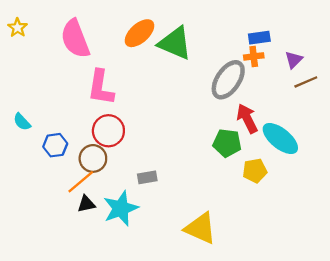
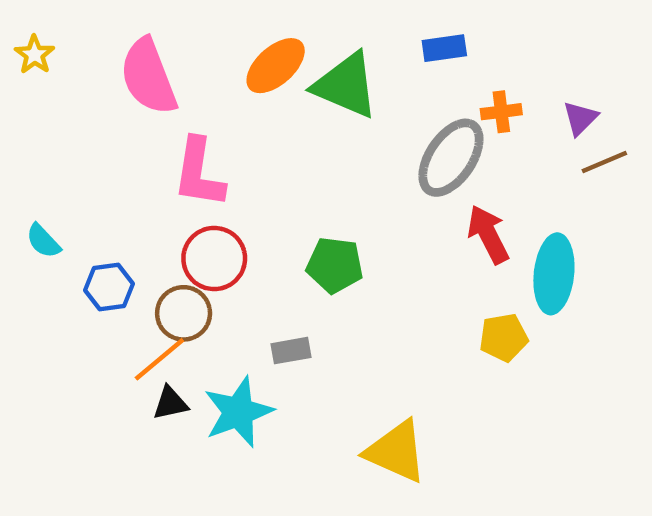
blue rectangle: (259, 38) -> (444, 48), moved
cyan ellipse: (280, 139) -> (554, 274), turned 57
green pentagon: (227, 143) -> (335, 265), moved

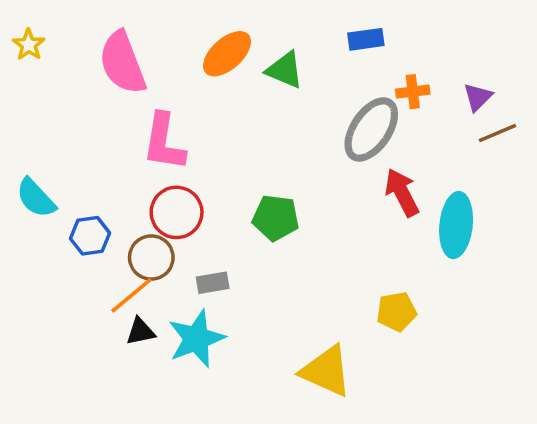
green triangle: (346, 85) -> (285, 70), size x0.7
cyan semicircle: (43, 241) -> (36, 198), size x1.4
yellow pentagon: (504, 337) -> (397, 312), moved
gray rectangle: (291, 351) -> (213, 283), moved

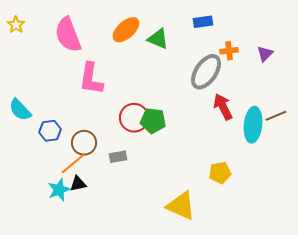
brown line: (498, 133) -> (276, 116), moved
red circle: (177, 212) -> (134, 118), moved
cyan star: (196, 339) -> (59, 190), moved, size x0.7

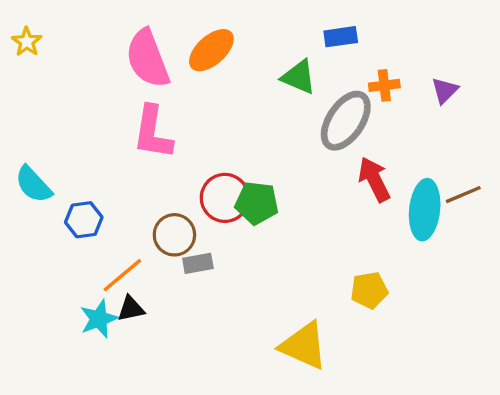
pink semicircle: (68, 35) -> (148, 59), moved
green triangle: (158, 39) -> (299, 77), moved
brown circle: (84, 143) -> (174, 235), moved

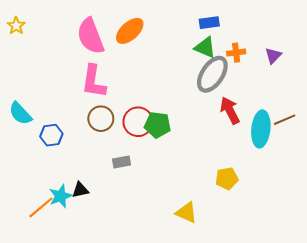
green triangle: (299, 77) -> (205, 47), moved
brown circle: (174, 235) -> (101, 119), moved
orange line: (122, 275) -> (41, 207), moved
yellow triangle: (304, 346) -> (187, 213), size x0.7

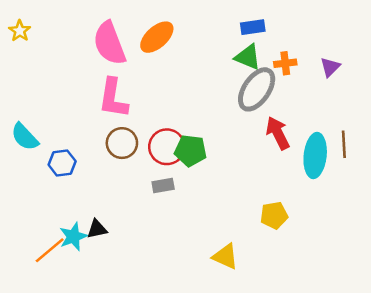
brown line: (285, 120) -> (344, 144), turned -70
gray rectangle: (121, 162) -> (163, 185), moved

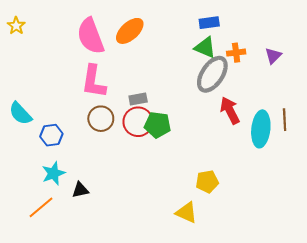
gray rectangle: (163, 185) -> (138, 99), moved
yellow pentagon: (274, 215) -> (207, 182), moved
cyan star: (73, 237) -> (53, 173), moved

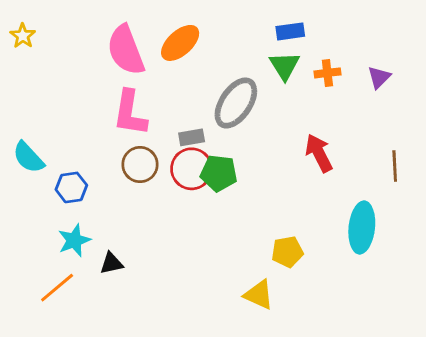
green triangle: (205, 47) -> (285, 66), turned 35
gray ellipse: (212, 74) -> (236, 103), moved
cyan ellipse: (261, 129) -> (362, 227), moved

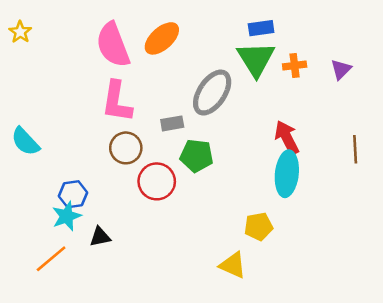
green triangle: (285, 66) -> (256, 59), size x1.4
red circle: (192, 169) -> (157, 181), moved
blue hexagon: (71, 187) -> (73, 194), moved
cyan ellipse: (362, 227) -> (287, 174), moved

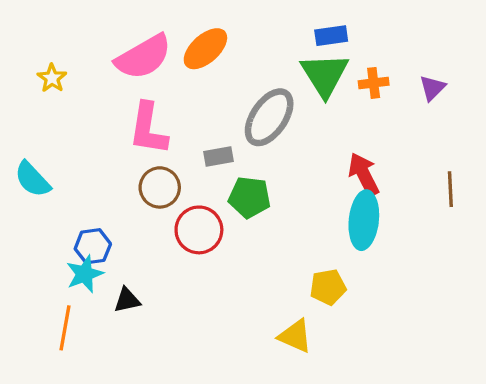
yellow star: (20, 32) -> (52, 78), moved
pink semicircle: (113, 45) -> (143, 57), turned -99
orange line: (51, 259) -> (65, 328), turned -40

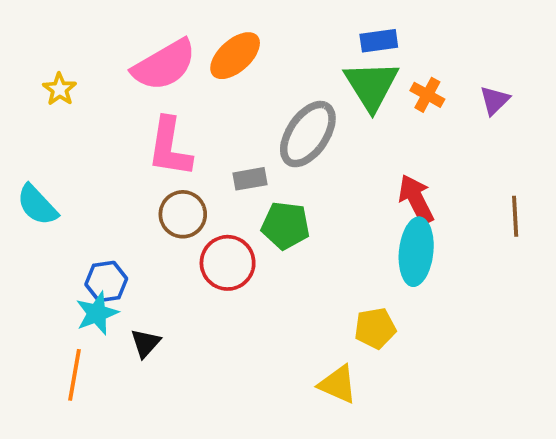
orange cross: (374, 83) -> (427, 95), turned 36
black triangle: (127, 300) -> (145, 343), turned -36

